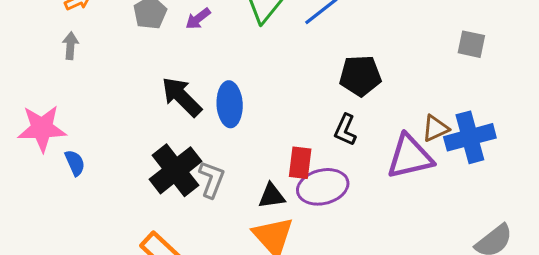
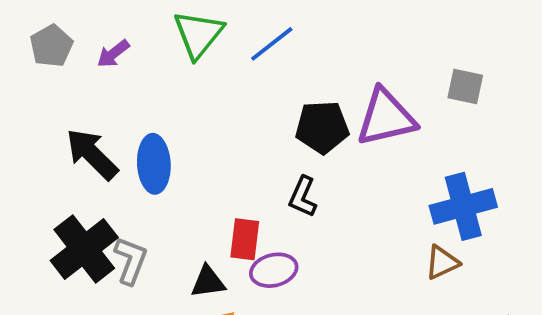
brown triangle: (435, 128) -> (442, 262), moved
purple triangle: (410, 157) -> (386, 117), moved
purple ellipse: (323, 187) -> (274, 270), size x0.7

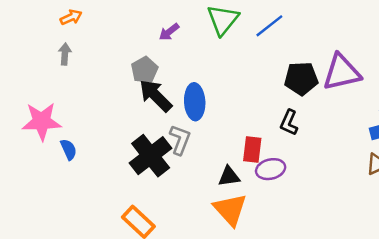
gray pentagon: (51, 46) -> (144, 70), moved
gray L-shape: (131, 261) -> (180, 140), moved

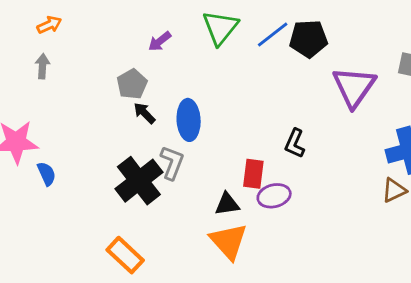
purple triangle: (342, 72) -> (354, 87), turned -42
black pentagon: (301, 78) -> (309, 39), moved
black arrow: (155, 96) -> (144, 113), size x0.6

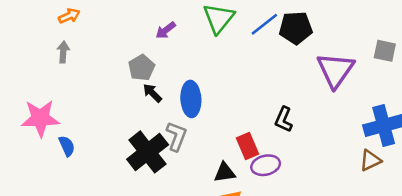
red rectangle: (253, 174) -> (248, 146), turned -30

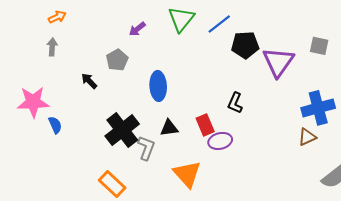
black pentagon: (296, 28) -> (245, 45), moved
black arrow: (152, 93) -> (89, 81), moved
gray L-shape: (176, 136) -> (146, 148), moved
black triangle: (225, 172) -> (169, 128), moved

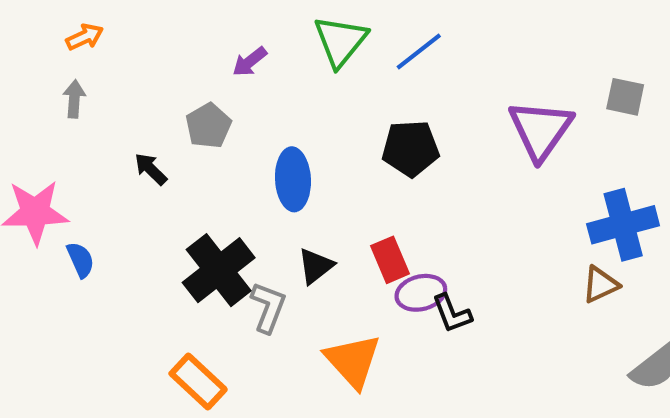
black pentagon: (245, 45) -> (411, 148), moved
black L-shape: (235, 103) -> (452, 313), moved, turned -45
black triangle: (169, 128) -> (316, 266), turned -30

